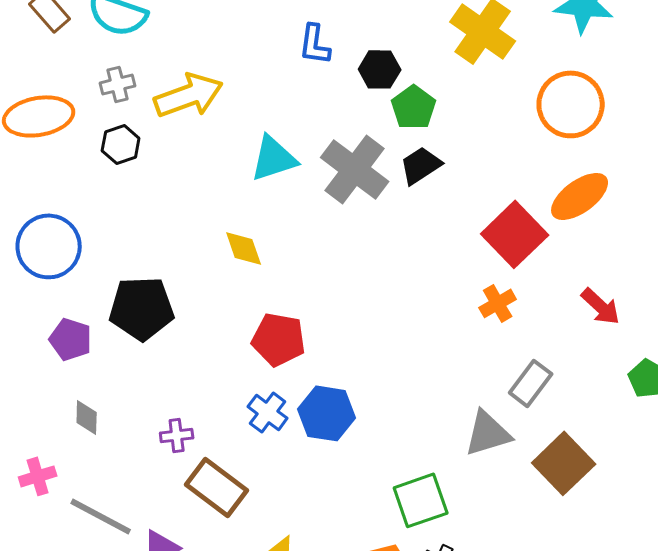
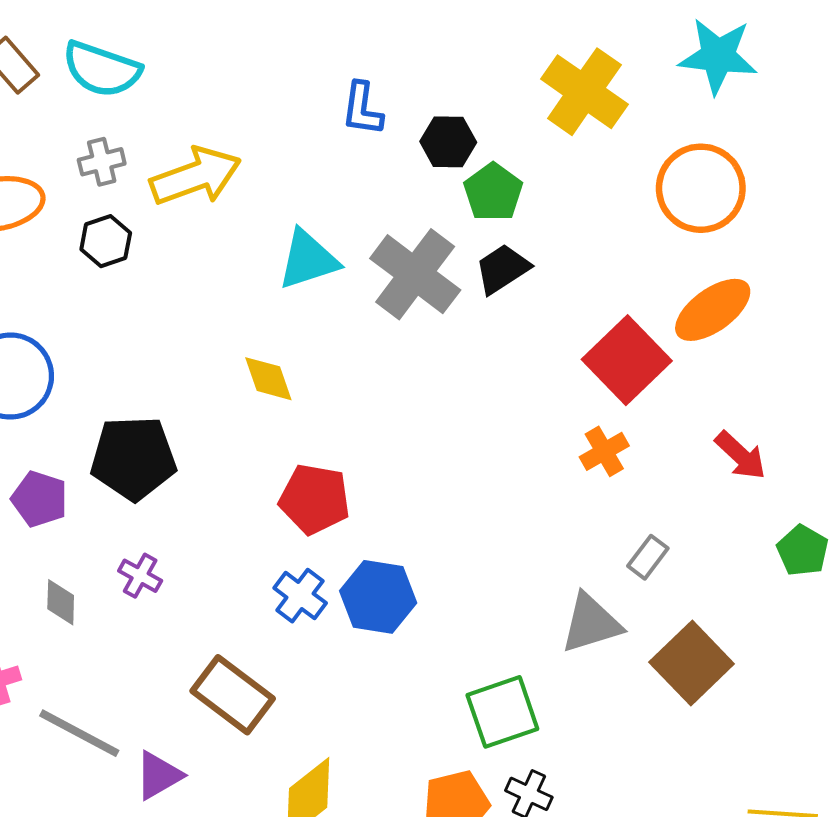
gray rectangle: (531, 383) -> (648, 557), size x0.7
purple cross: (177, 435) -> (140, 576), moved, turned 36

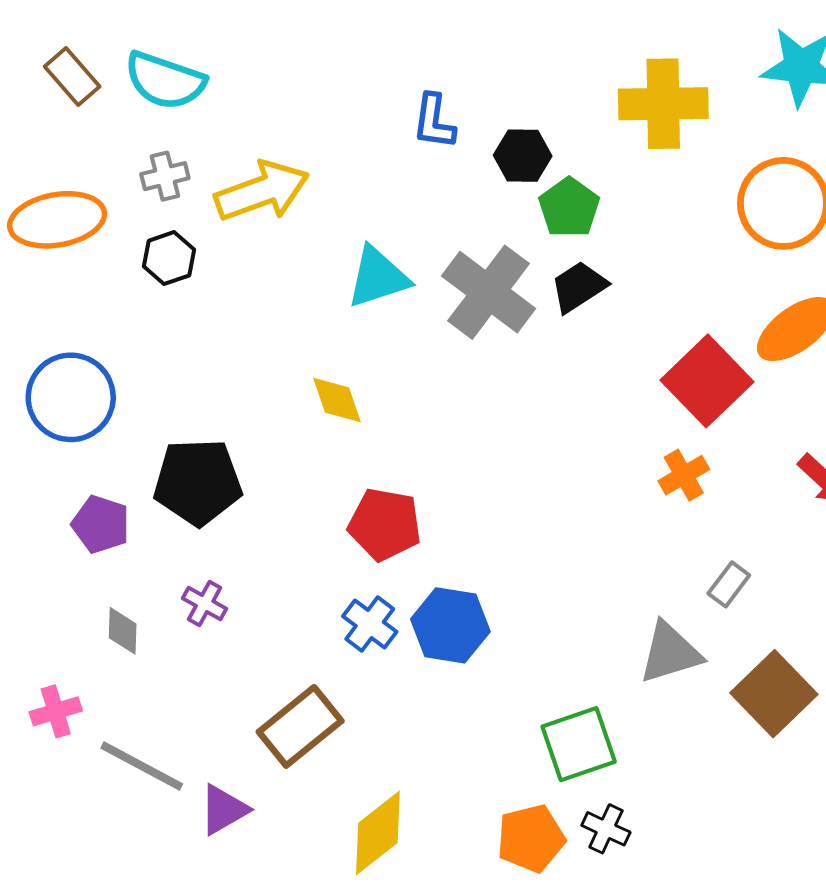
yellow cross: (584, 92) -> (663, 104), turned -36
brown rectangle: (233, 695) -> (300, 726), turned -76

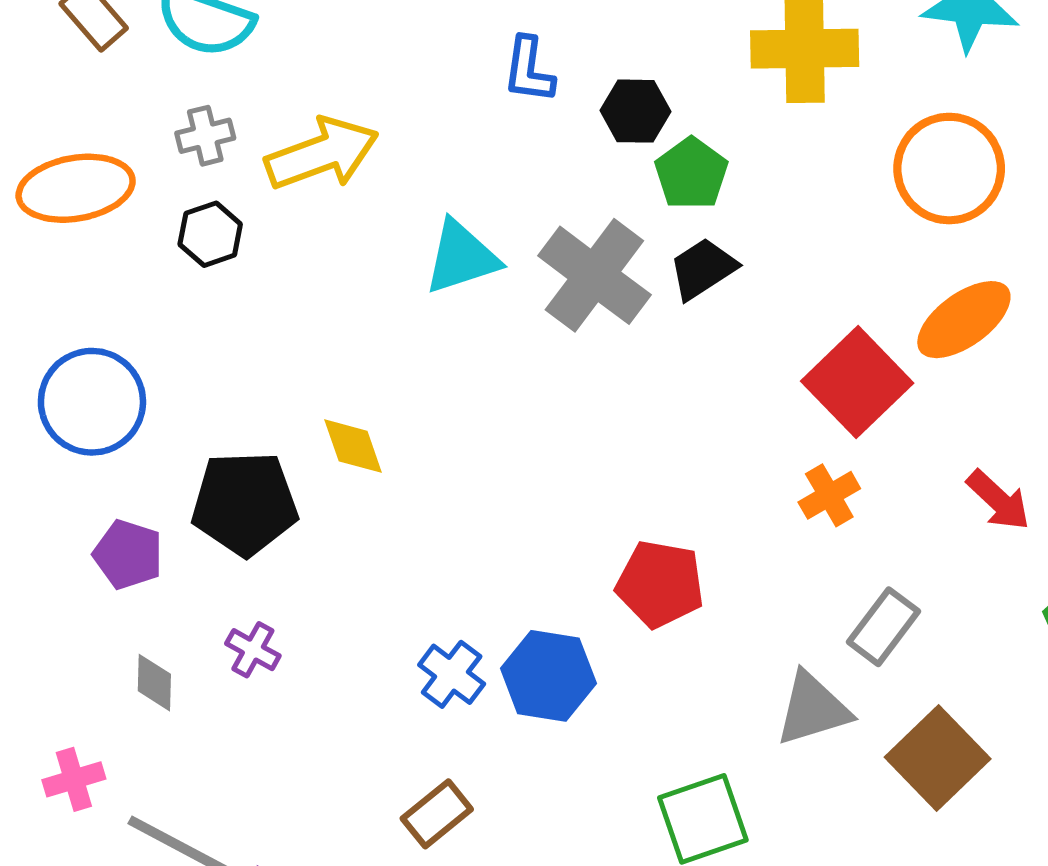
yellow diamond: (337, 400) -> (353, 446), moved
red pentagon: (385, 524) -> (660, 584), moved
gray rectangle: (729, 584) -> (883, 627), size x1.4
brown rectangle: (300, 726) -> (437, 814), moved, size x0.7

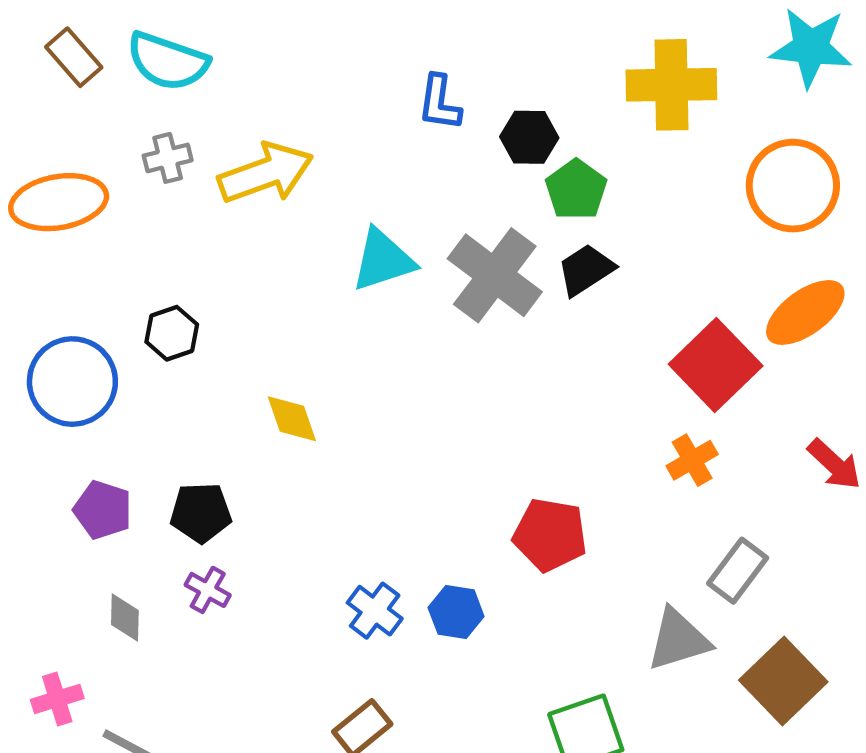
black hexagon: (210, 234) -> (172, 333), moved
black pentagon: (245, 504) -> (201, 513), moved, size x0.7
blue hexagon: (548, 676) -> (456, 612), size x0.7

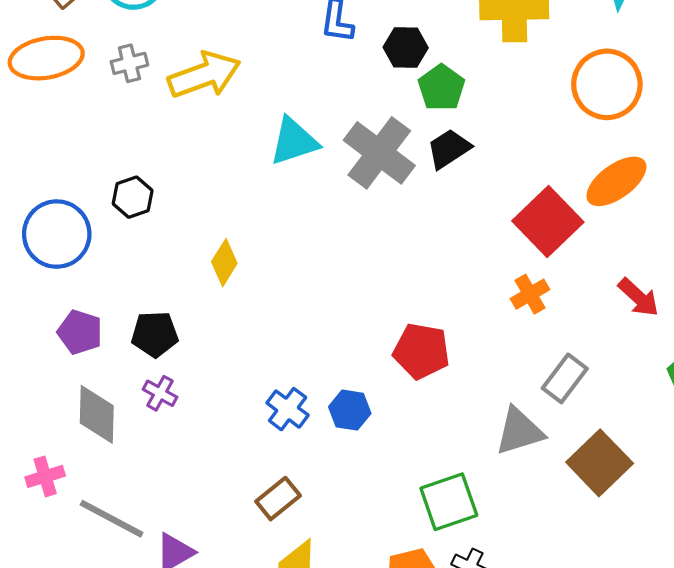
orange ellipse: (59, 202) -> (46, 58), moved
yellow diamond: (292, 419) -> (224, 263), turned 51
gray diamond: (125, 618) -> (97, 414), size x1.6

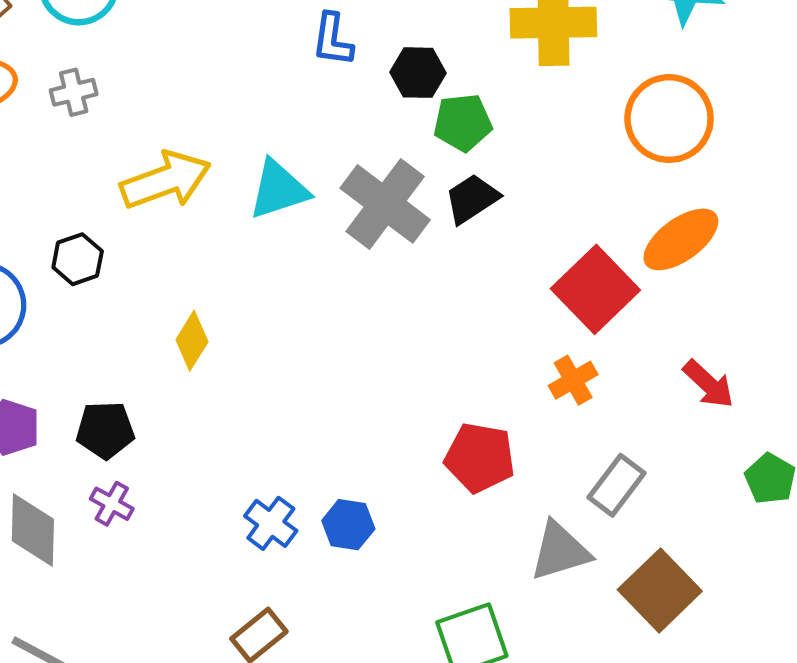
yellow arrow: (204, 75) -> (166, 180), moved
green pentagon: (441, 88) -> (463, 122), turned 30
red pentagon: (421, 351) -> (480, 458), moved

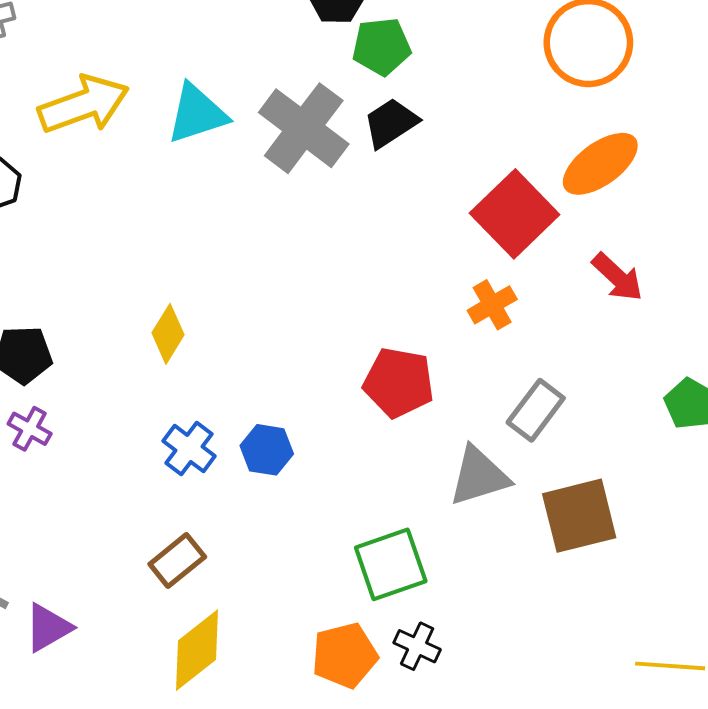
yellow diamond: (192, 341) -> (168, 334), moved
red arrow: (708, 384) -> (617, 277), moved
brown square: (660, 590) -> (579, 516), turned 30

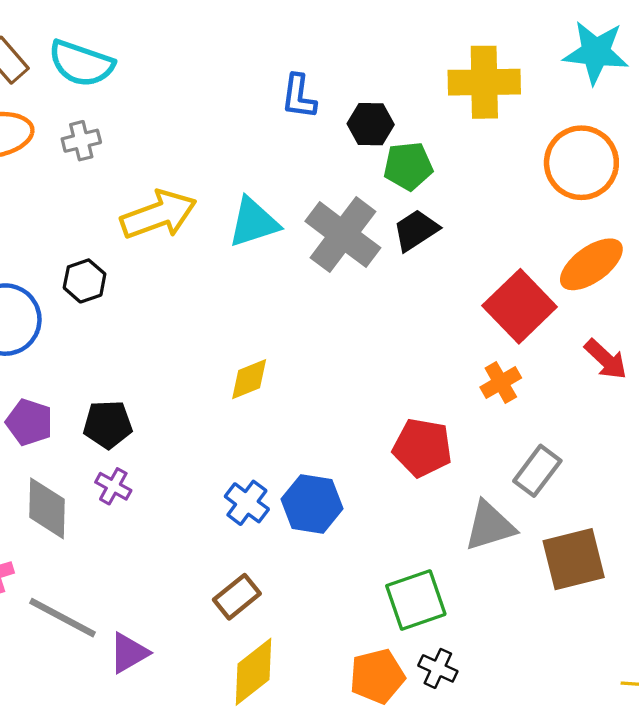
yellow diamond: (168, 334) -> (249, 379), moved, turned 36
blue hexagon: (267, 450) -> (312, 504), size x1.4

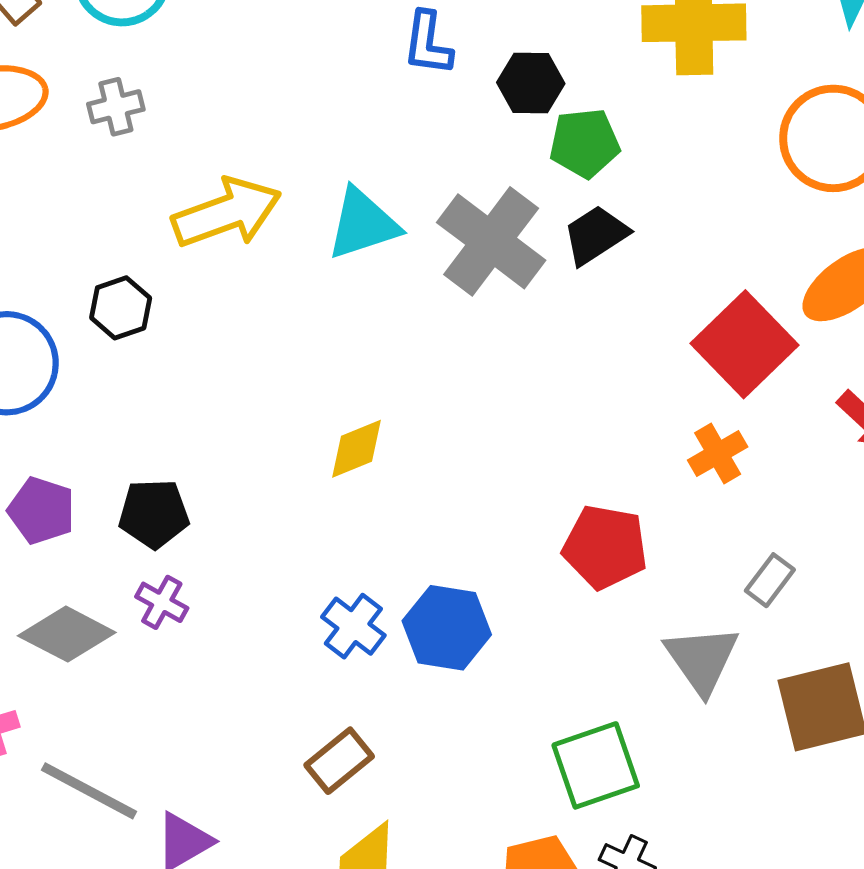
gray rectangle: (537, 471) -> (770, 580), size x0.7
gray diamond: (47, 508) -> (67, 634), turned -64
gray triangle: (490, 526) -> (702, 659), turned -48

